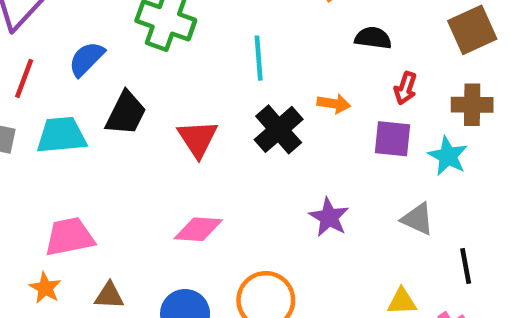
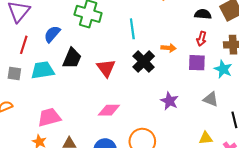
black semicircle: (373, 38) -> (203, 14), moved

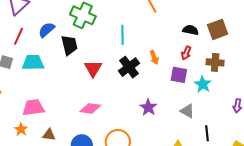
orange arrow: (169, 48) -> (154, 57), turned 56
black trapezoid: (72, 58) -> (69, 45), moved, turned -45

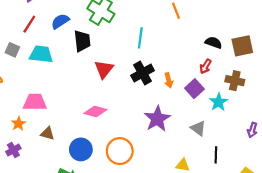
orange arrow: (154, 57) -> (169, 80), moved
purple square: (179, 75) -> (194, 89), turned 30
purple star: (148, 107) -> (157, 119), size x1.4

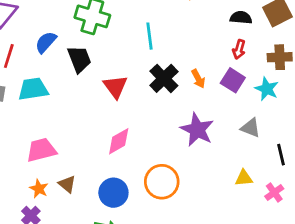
pink diamond: (95, 111) -> (119, 141), turned -30
orange star: (18, 124) -> (39, 189), moved
brown triangle: (47, 133) -> (67, 184), turned 40

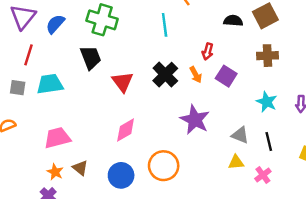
cyan line: (150, 36) -> (165, 25), moved
blue semicircle: (46, 42) -> (55, 24), moved
red arrow: (239, 49) -> (208, 52), moved
cyan star: (267, 89) -> (267, 102), moved
gray triangle: (251, 128) -> (240, 135), moved

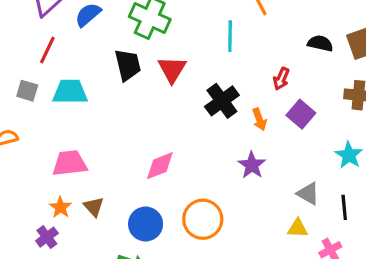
orange arrow: (196, 75) -> (259, 119), moved
red triangle: (123, 82) -> (172, 69), moved
purple star: (195, 120) -> (252, 165), size x0.7

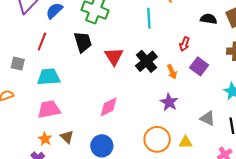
red line: (47, 50) -> (42, 42), moved
red triangle: (172, 69) -> (114, 56), moved
cyan trapezoid: (70, 92) -> (49, 77), moved
orange circle: (203, 219) -> (157, 139), moved
yellow triangle: (298, 228) -> (185, 142), moved

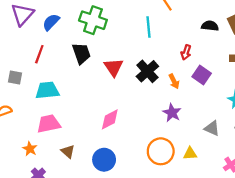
orange star: (45, 139) -> (30, 149), moved

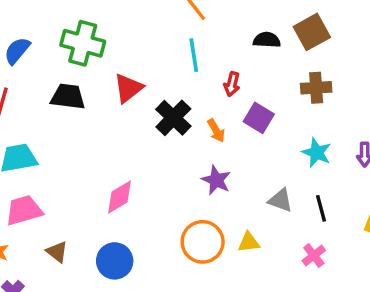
cyan line: (149, 27) -> (194, 55), moved
black trapezoid: (81, 53) -> (68, 97), turned -60
red triangle: (114, 67) -> (128, 88), moved, turned 30

